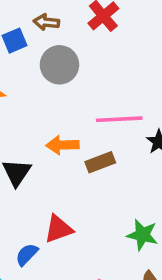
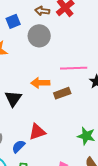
brown arrow: (46, 22) -> (42, 11), moved

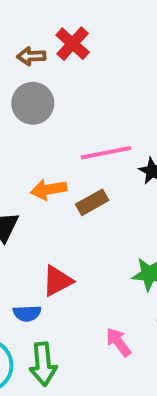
blue semicircle: (19, 146) -> (27, 313), turned -128

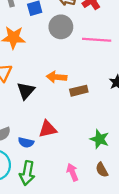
pink line: (106, 153) -> (97, 40), moved

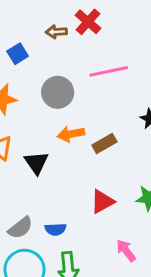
gray circle: (61, 27) -> (58, 92), moved
red triangle: (48, 129) -> (102, 201), moved

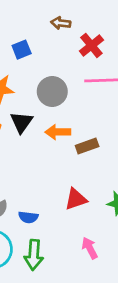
red cross: (88, 22) -> (91, 45), moved
brown arrow: (56, 32) -> (61, 23), moved
black triangle: (36, 163) -> (21, 122), moved

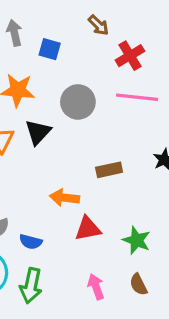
brown arrow: (61, 23) -> (98, 25), turned -150
blue square: (22, 50) -> (50, 49), turned 30
orange arrow: (58, 132) -> (64, 198), moved

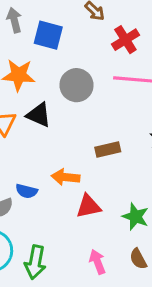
blue square: (50, 49) -> (48, 35), size x1.4
black triangle: (38, 132) -> (39, 115), turned -48
blue semicircle: (31, 242) -> (27, 191), moved

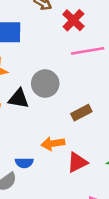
gray circle: (77, 85) -> (45, 84), moved

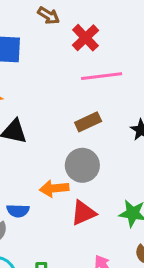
gray circle: (45, 84) -> (82, 165), moved
brown rectangle: (81, 113) -> (88, 122), moved

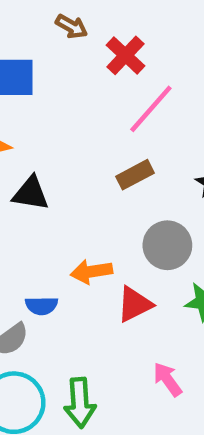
pink line: (102, 76) -> (151, 109), turned -39
gray circle: (82, 165) -> (167, 245), moved

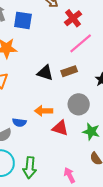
black triangle: (31, 193) -> (45, 73), moved
red triangle: (135, 304) -> (60, 128), turned 36
pink arrow: (168, 379) -> (70, 175), moved

